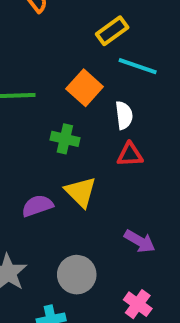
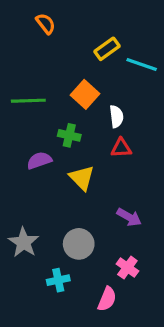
cyan line: (138, 66) -> (142, 65), moved
purple semicircle: (37, 206) -> (39, 161), moved

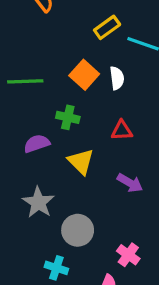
white semicircle: (116, 116) -> (117, 78), moved
purple arrow: (129, 217) -> (130, 183), moved
gray star: (24, 242) -> (38, 202), moved
cyan cross: (58, 280) -> (56, 268), turned 30

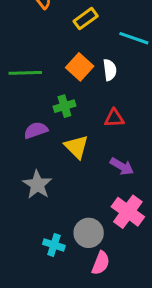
yellow rectangle: (107, 27) -> (86, 19), moved
green cross: (68, 117) -> (64, 106), turned -30
gray circle: (78, 230) -> (89, 233), moved
pink cross: (128, 255) -> (128, 212), moved, size x1.5

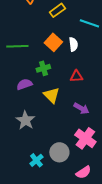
cyan cross: (54, 245) -> (36, 160), turned 32
pink semicircle: (101, 263) -> (83, 172), moved, turned 35

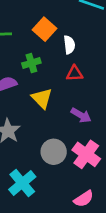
white semicircle: (73, 44) -> (69, 45), moved
gray circle: (59, 152) -> (54, 152), moved
cyan cross: (36, 160) -> (22, 183), size x1.5

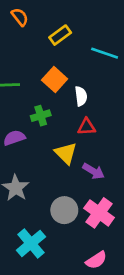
yellow triangle: (42, 98) -> (66, 153), moved

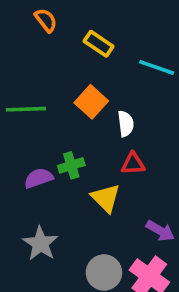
yellow rectangle: (60, 35) -> (99, 44), turned 70
green cross: (41, 116) -> (71, 165), moved
purple arrow: (93, 171) -> (160, 231), moved

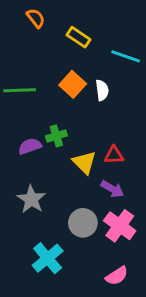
white semicircle: (126, 124) -> (102, 90), moved
red triangle: (133, 164) -> (114, 155), moved
purple arrow: (160, 231) -> (112, 189), moved

